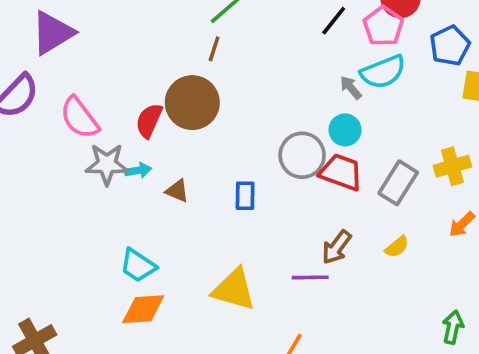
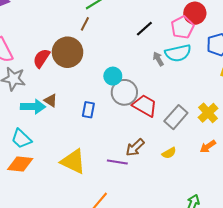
black line: (334, 21) -> (144, 29), moved
cyan circle: (345, 130) -> (113, 76), moved
yellow cross: (452, 166) -> (208, 113), turned -36
cyan arrow: (138, 170) -> (33, 107), moved, size x1.6

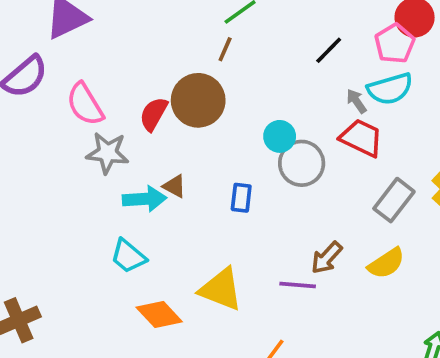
red trapezoid: (145, 106) -> (361, 138), moved
yellow semicircle: (169, 153) -> (386, 263), size x1.5
orange diamond: (20, 164) -> (159, 315), moved, turned 45

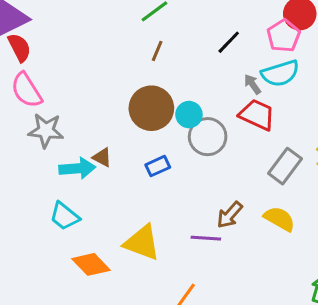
brown line: (225, 49) -> (157, 51), moved
brown circle: (198, 100) -> (151, 108), moved
red semicircle: (154, 114) -> (19, 47), moved, turned 124
blue rectangle: (241, 198) -> (158, 166), turned 60
yellow semicircle: (386, 263) -> (279, 219), turned -116

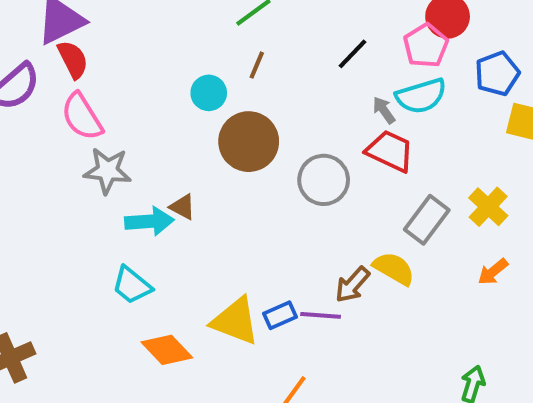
cyan circle: (189, 115) -> (209, 93), moved
blue rectangle: (158, 166) -> (280, 315), moved
yellow semicircle: (279, 219) -> (394, 269), moved

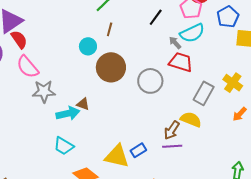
purple line: (321, 315) -> (172, 146), moved

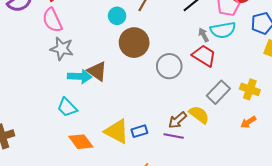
yellow cross: (233, 83) -> (250, 89), turned -30
brown triangle: (83, 104) -> (97, 71), size x1.5

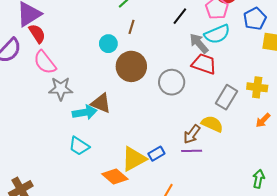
gray arrow: (204, 35) -> (199, 43), size x1.5
yellow triangle: (117, 131) -> (134, 159), turned -44
orange diamond: (81, 142) -> (115, 176), moved

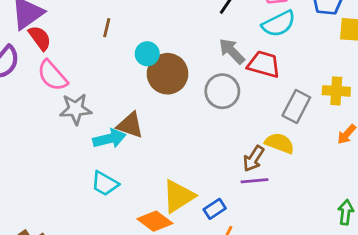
brown line: (131, 27) -> (107, 28), moved
gray arrow: (199, 43) -> (232, 51), moved
cyan circle: (108, 44) -> (147, 54), moved
blue rectangle: (156, 154) -> (215, 209), moved

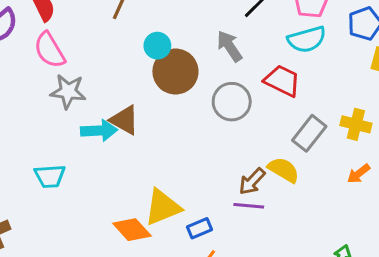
gray arrow: (232, 51) -> (229, 46), moved
cyan trapezoid: (105, 184) -> (50, 176), moved, turned -44

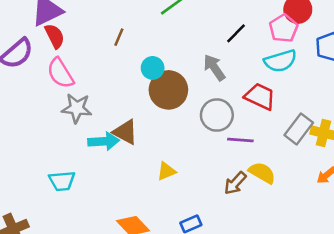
gray rectangle: (309, 133) -> (299, 129), moved
purple line: (249, 206) -> (240, 140), moved
yellow triangle: (163, 207) -> (166, 171), moved, size x0.6

